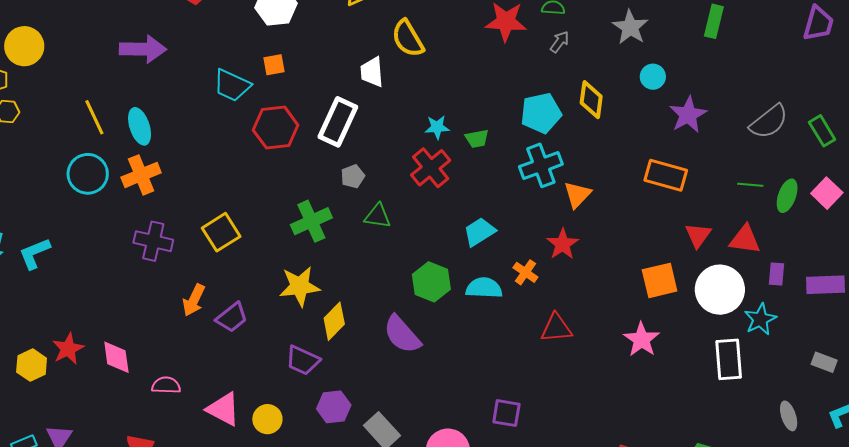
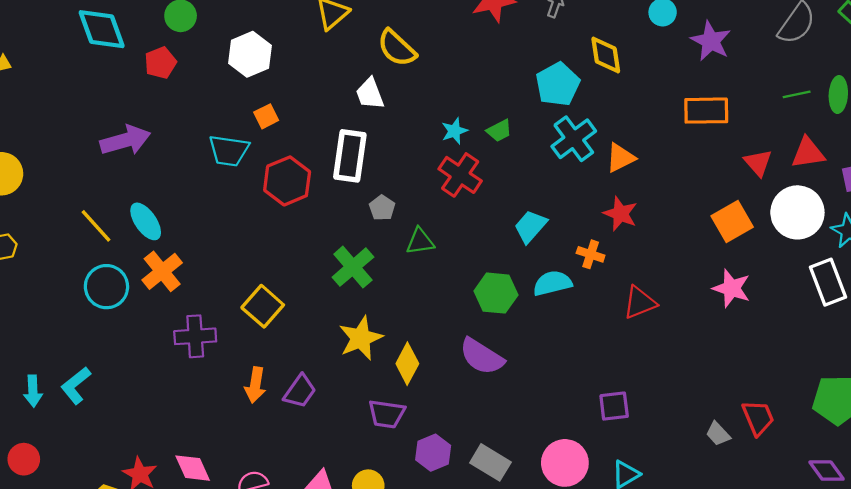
orange triangle: (577, 195) -> (621, 158), turned 36

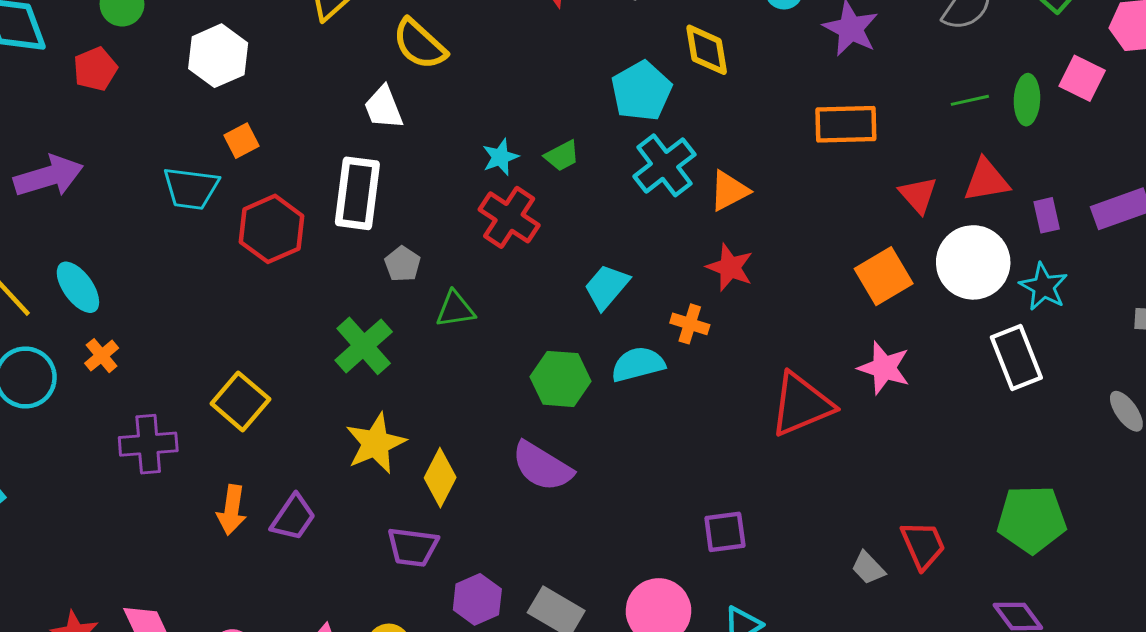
orange cross: (162, 271) -> (102, 356), size x0.6
red triangle: (640, 303) -> (801, 404), moved, size x1.4

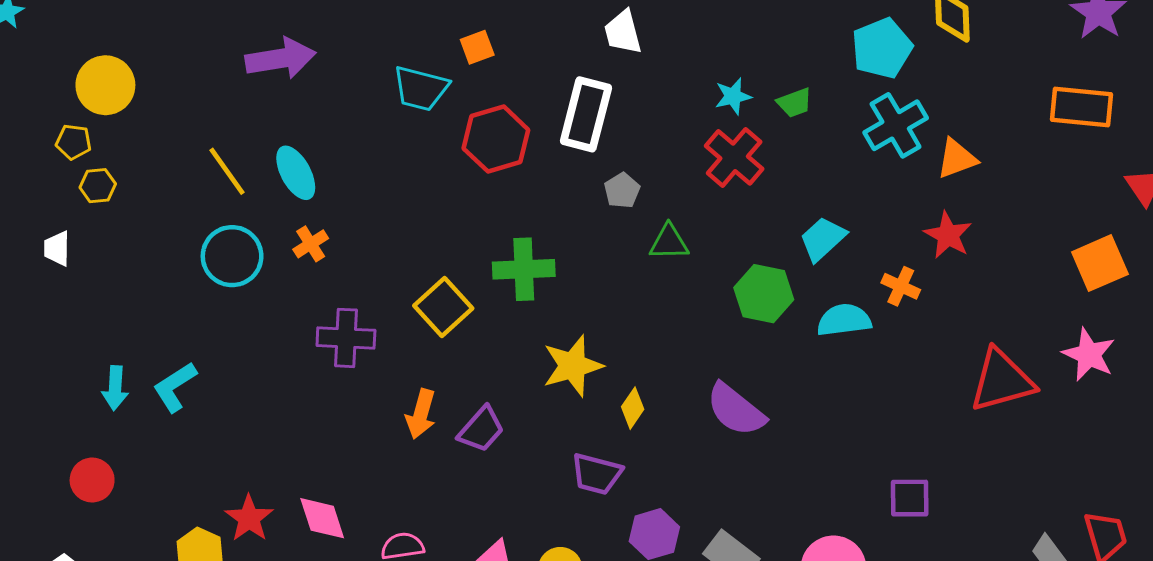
green cross: (364, 346) -> (524, 269), moved, turned 32
green hexagon: (560, 379) -> (764, 294), moved
yellow diamond: (440, 478) -> (633, 408), size x0.7

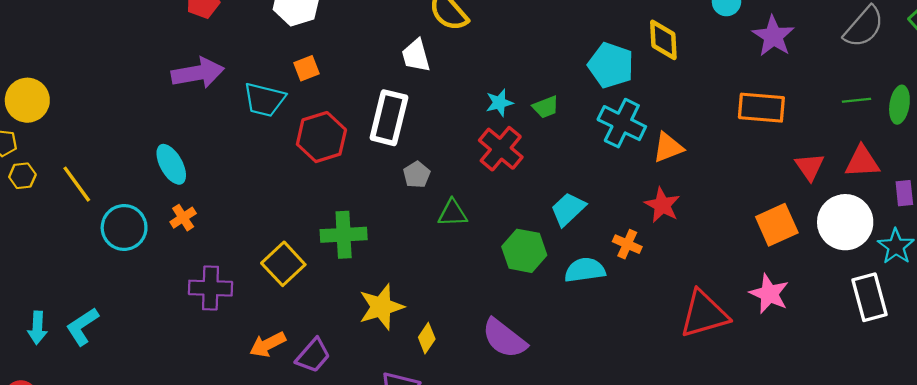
cyan pentagon: (882, 48) -> (611, 65), turned -30
purple arrow: (281, 58) -> (198, 73), moved
cyan cross: (896, 125) -> (622, 123), turned -33
yellow line: (227, 171) -> (77, 184), moved
orange arrow: (421, 414) -> (267, 344), turned 48

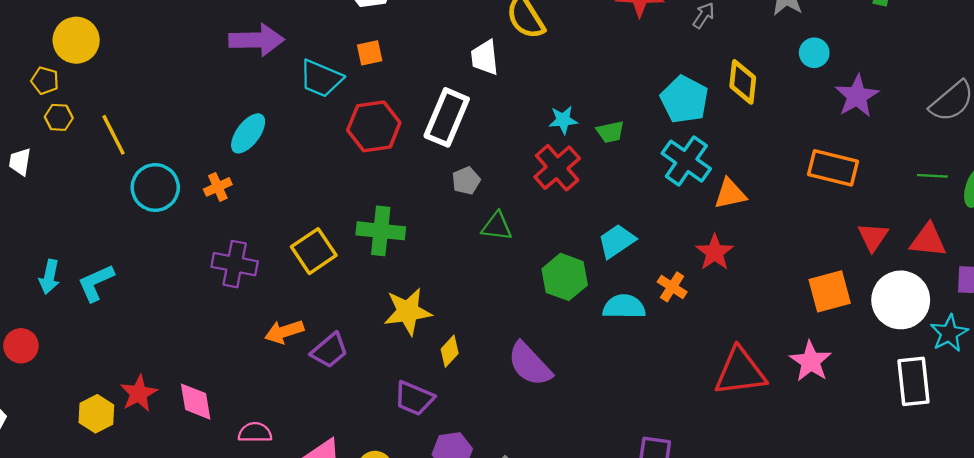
cyan ellipse: (171, 164) -> (248, 133), moved, turned 57

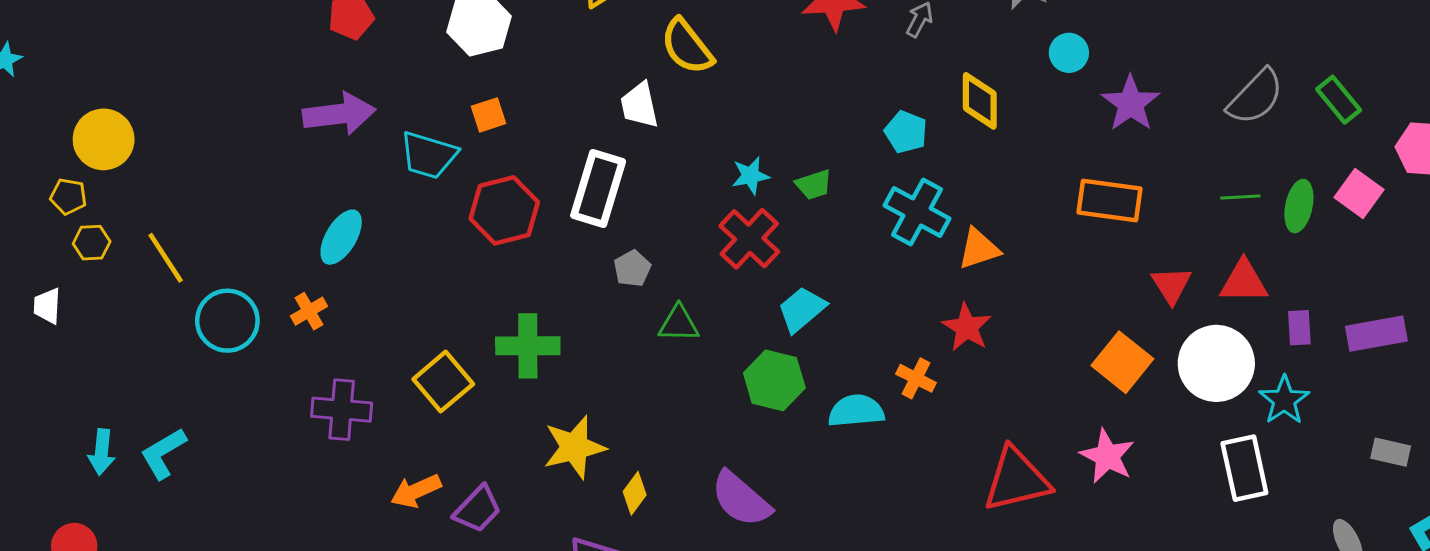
cyan pentagon: (684, 99) -> (906, 132), size x0.7
cyan trapezoid: (617, 241) -> (802, 309), moved
orange square: (830, 291) -> (1122, 362), turned -30

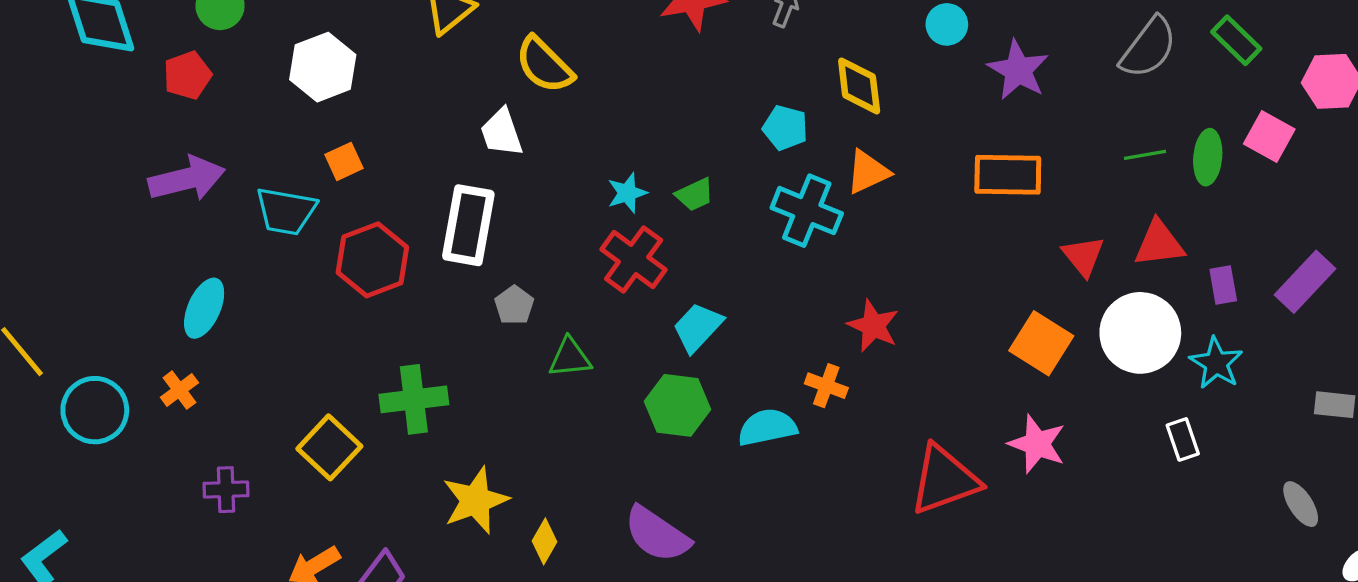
orange triangle: (979, 249) -> (868, 172), moved
purple rectangle: (1376, 334) -> (1305, 282), turned -30
purple cross: (342, 410) -> (226, 490), size x0.7
white rectangle: (1244, 468) -> (1183, 439), size x0.6

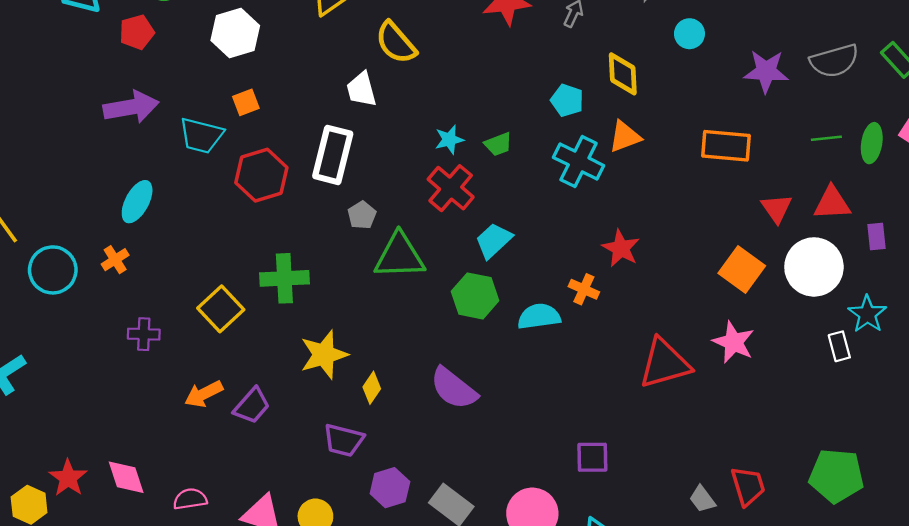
gray semicircle: (1148, 48) -> (834, 61), turned 33
purple star: (1018, 70) -> (766, 71), moved, turned -30
green triangle: (570, 358) -> (400, 256), size x1.6
cyan star: (1216, 363) -> (867, 314), moved

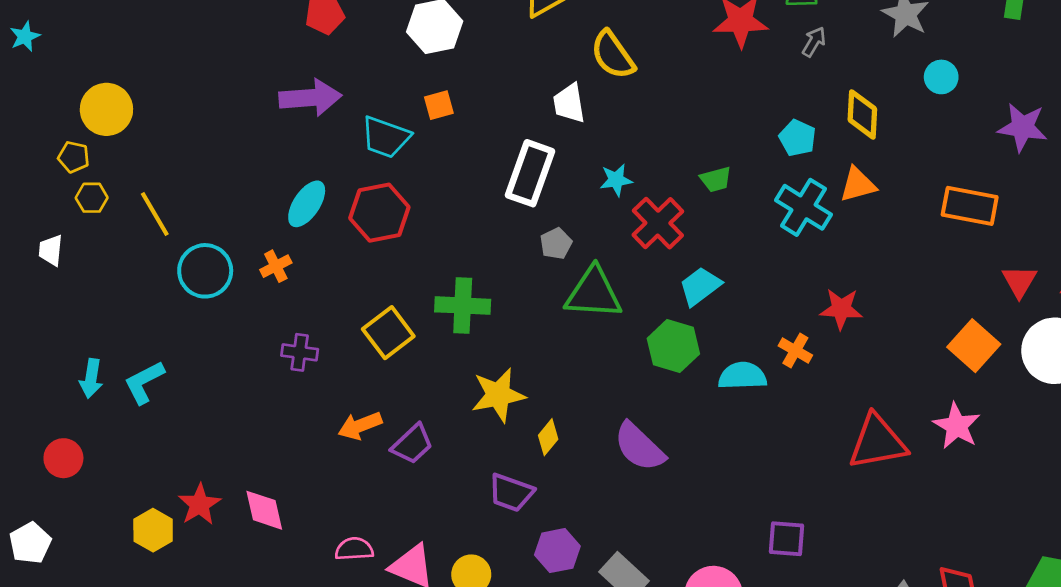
cyan star: (449, 140) -> (616, 180), moved
red hexagon: (261, 175) -> (379, 213), moved
red star: (621, 248) -> (841, 309), turned -30
pink semicircle: (190, 499) -> (354, 549), moved

